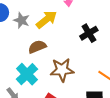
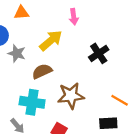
gray star: (22, 20) -> (17, 53), moved
cyan cross: (27, 74) -> (32, 102), turned -35

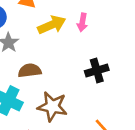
yellow arrow: (51, 41) -> (52, 25), moved

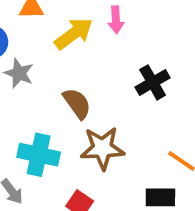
brown semicircle: (30, 71) -> (77, 103), moved, turned 75

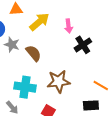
pink arrow: (116, 20) -> (69, 26), moved
brown semicircle: (77, 103) -> (34, 53), moved

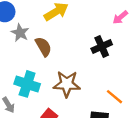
pink arrow: (69, 26) -> (120, 17), moved, turned 48

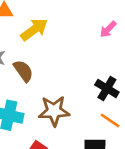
black cross: (102, 47) -> (107, 88), moved, turned -30

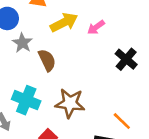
pink arrow: (108, 29) -> (96, 27), moved
black cross: (107, 88) -> (126, 59), moved

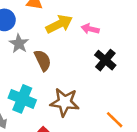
pink arrow: (96, 27) -> (90, 29), turned 49
black cross: (126, 59) -> (105, 60), moved

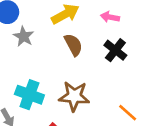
pink arrow: (90, 29) -> (110, 17), moved
brown semicircle: (43, 60) -> (73, 45), moved

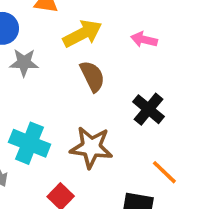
gray star: (24, 36) -> (24, 63), turned -30
black cross: (115, 50) -> (148, 109), moved

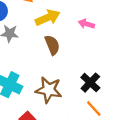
black cross: (148, 109) -> (90, 83), moved

